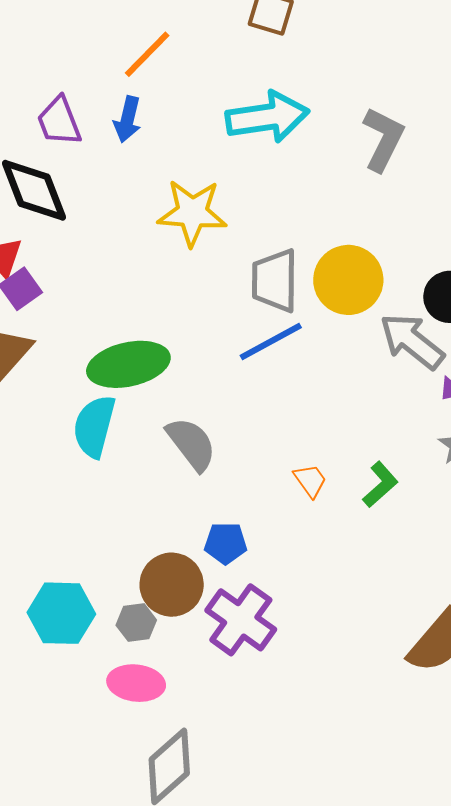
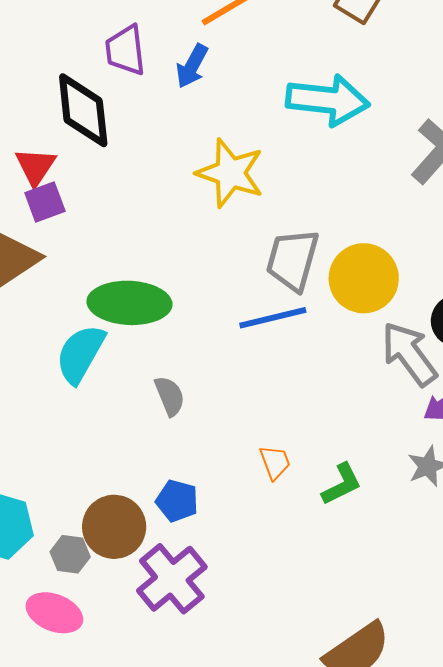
gray semicircle: (191, 444) -> (170, 396), size x0.7

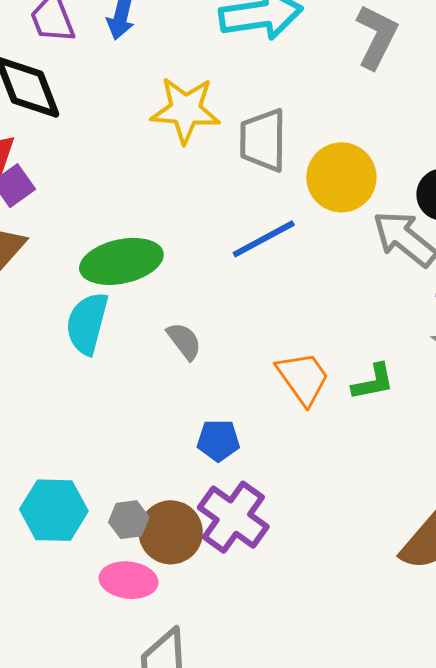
gray trapezoid: (293, 260) -> (263, 140), moved
orange trapezoid: (275, 462) -> (303, 378), size x1.6
green L-shape: (342, 484) -> (373, 382), turned 30
brown circle: (114, 527) -> (171, 532), moved

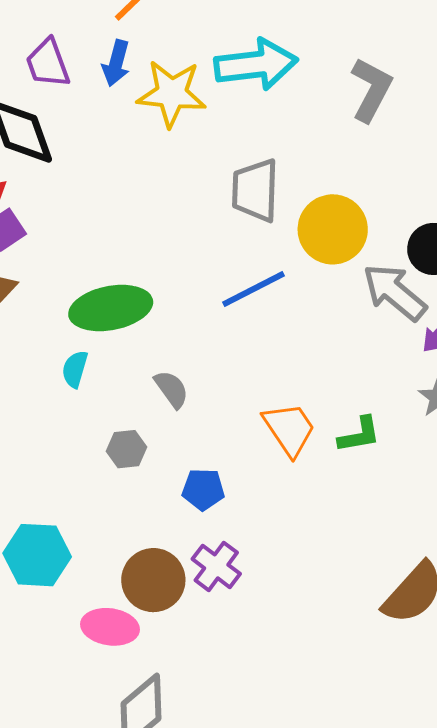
yellow star: (185, 110) -> (172, 93), moved
cyan semicircle: (87, 323) -> (75, 369), size x0.6
purple cross: (233, 517) -> (216, 566), size x0.7
gray hexagon: (129, 520) -> (127, 449), moved

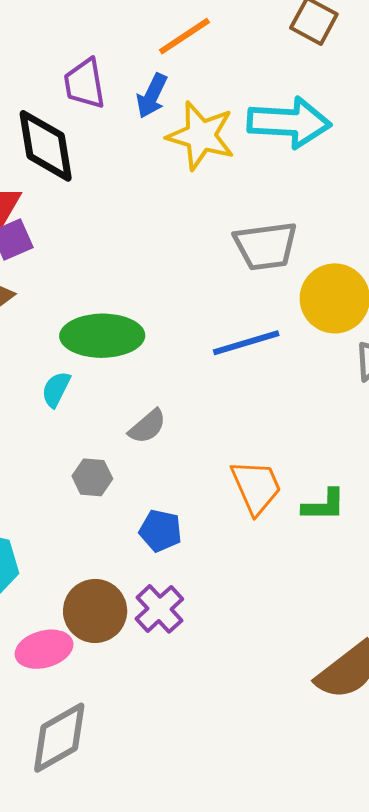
gray trapezoid: (255, 190) -> (266, 246), turned -110
gray semicircle: (171, 389) -> (147, 426), turned 75
pink ellipse: (110, 627) -> (44, 649), turned -34

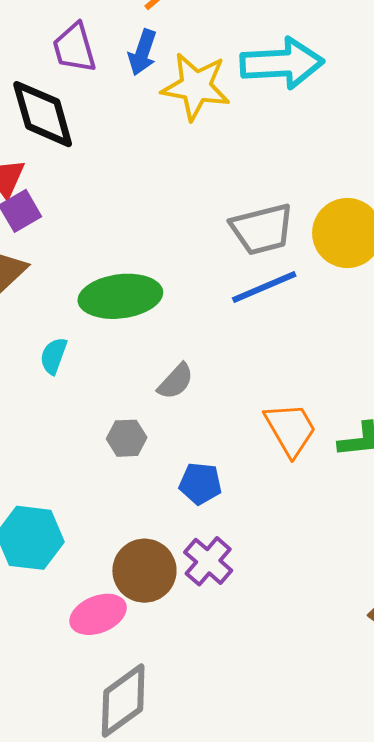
gray trapezoid: (266, 246) -> (262, 229), moved
cyan semicircle: (56, 389) -> (54, 356), moved

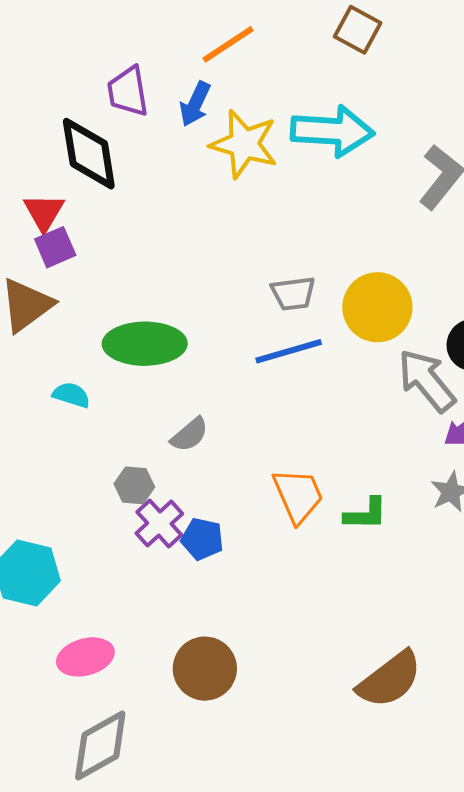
gray trapezoid: (262, 229) -> (293, 293), size x0.7
cyan semicircle: (54, 356) -> (71, 395), turned 81
purple cross: (208, 561) -> (159, 523), moved
brown circle: (144, 571) -> (205, 669), moved

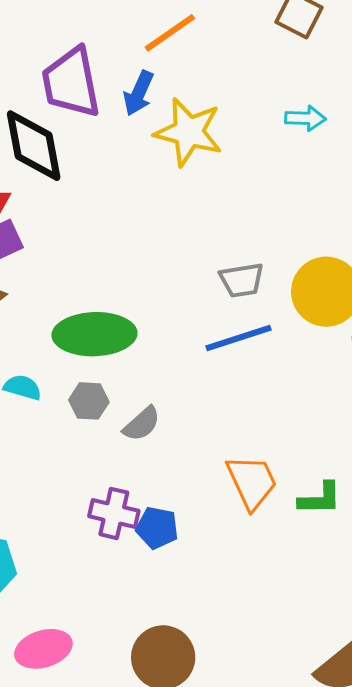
purple trapezoid: (128, 92) -> (71, 83), size x1.4
cyan arrow: (332, 131) -> (306, 118), moved, size x0.5
gray hexagon: (134, 485) -> (89, 401), moved
purple cross: (159, 523) -> (114, 513), turned -33

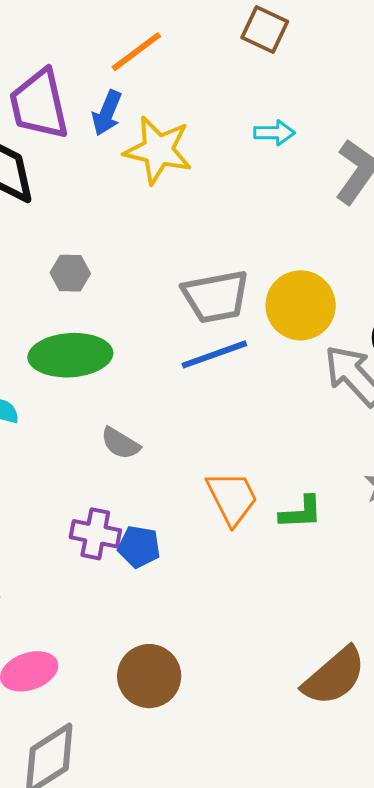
gray trapezoid: (242, 280) -> (216, 296), size x1.5
gray hexagon: (89, 401) -> (70, 273), moved
gray semicircle: (142, 424) -> (120, 443), turned 75

